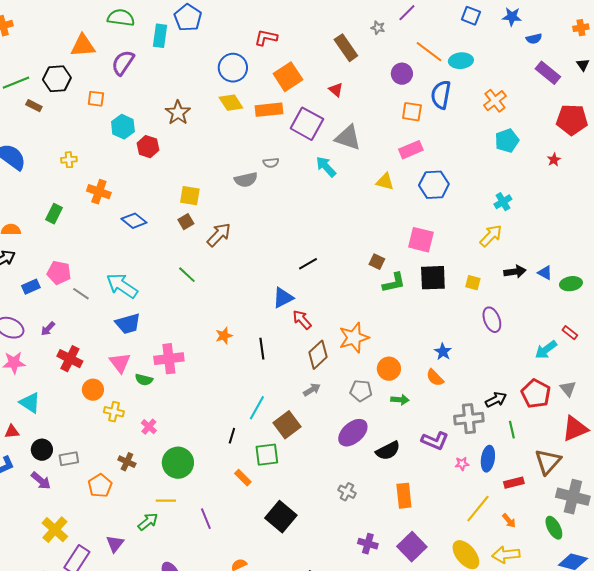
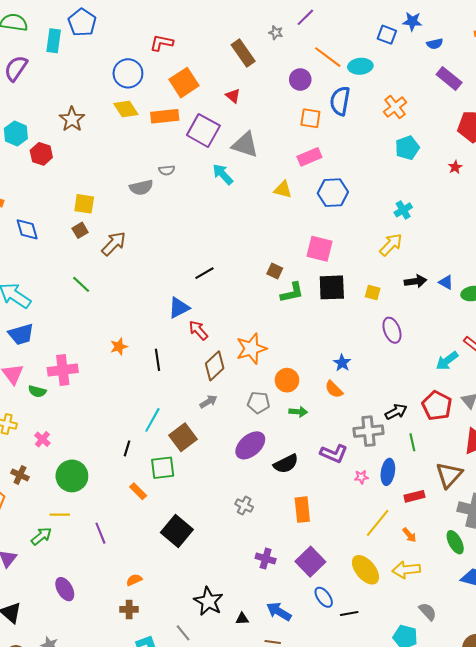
blue square: (471, 16) -> (387, 35), moved
blue diamond: (134, 221) -> (27, 229), turned 35

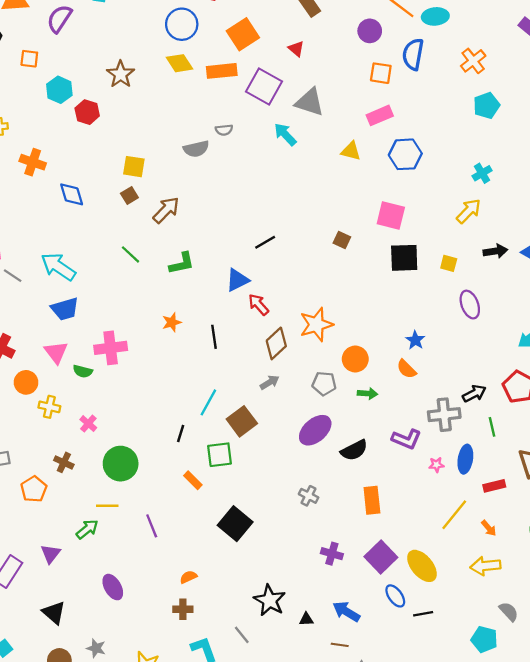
green L-shape: (292, 293) -> (182, 263), moved
yellow ellipse: (365, 570) -> (422, 566), moved

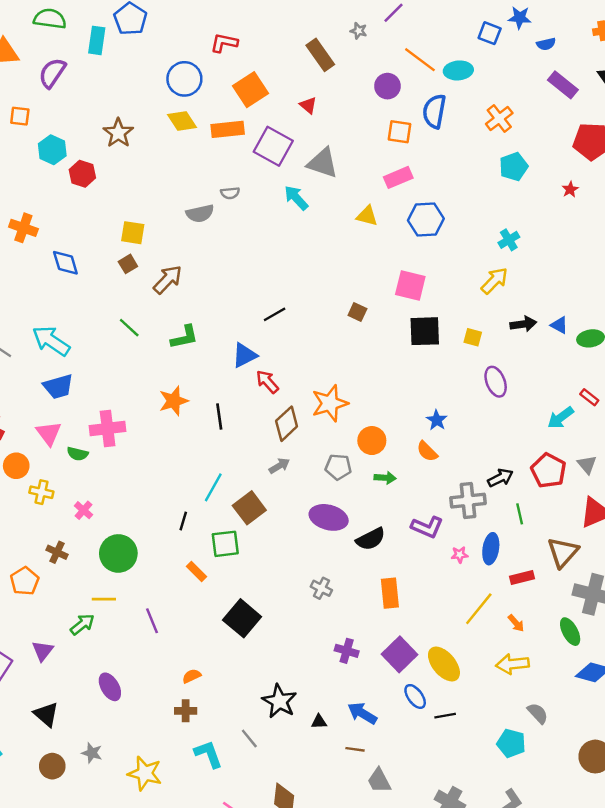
orange star: (172, 322) -> (174, 401), size x1.4
purple ellipse: (315, 430) -> (329, 517), turned 56

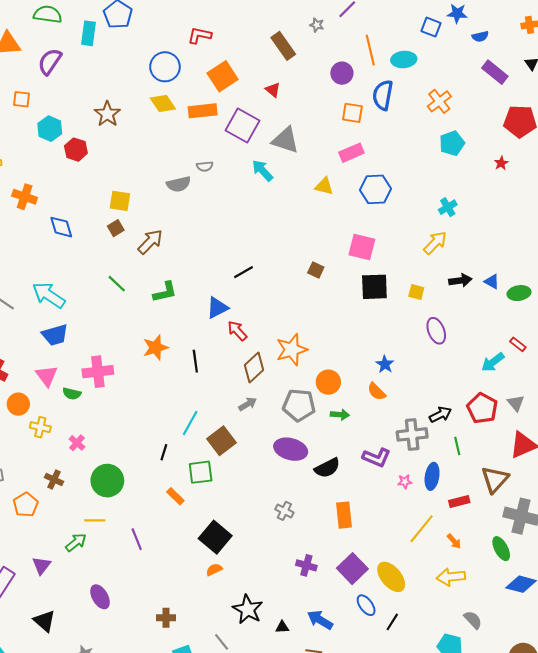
orange line: (420, 60) -> (370, 50), turned 40
gray pentagon: (338, 467) -> (299, 405), size x1.4
orange semicircle: (192, 676) -> (214, 570), moved
black line: (445, 716) -> (392, 622), turned -48

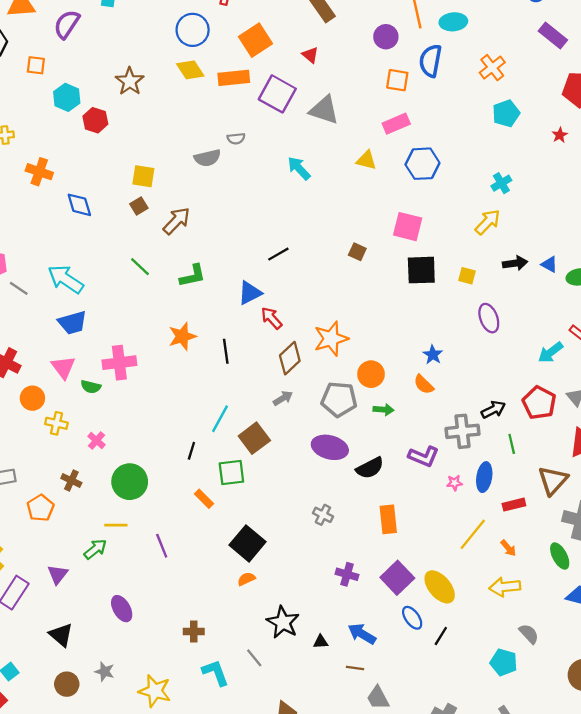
cyan arrow: (262, 171) -> (299, 168), moved

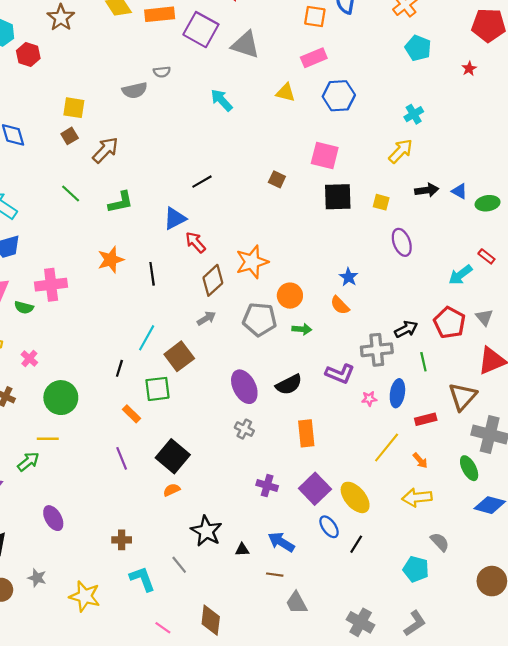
cyan pentagon: (506, 113) -> (418, 48), turned -30
purple ellipse: (330, 447) -> (244, 387), moved, turned 48
purple line: (162, 546) -> (122, 458), moved

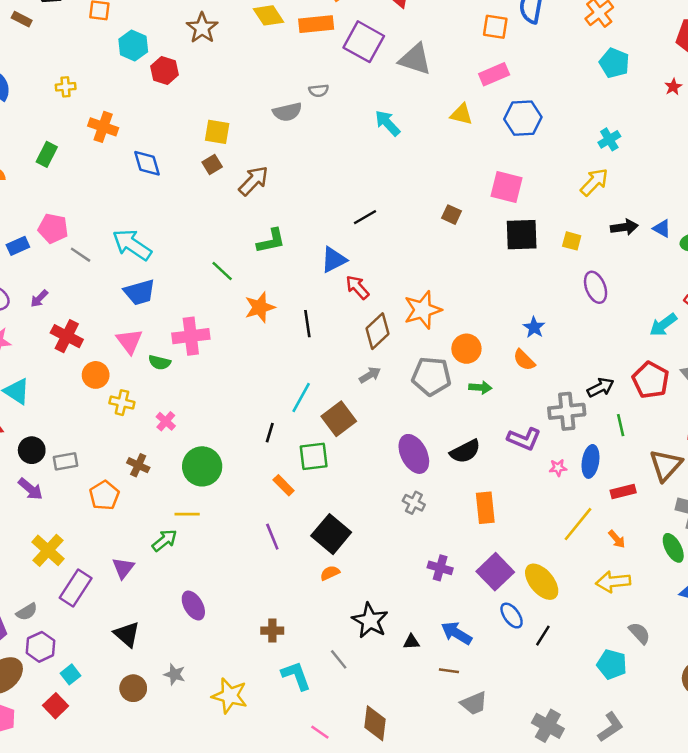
green line: (71, 193) -> (222, 271), moved
gray trapezoid: (296, 603) -> (474, 703), turned -85

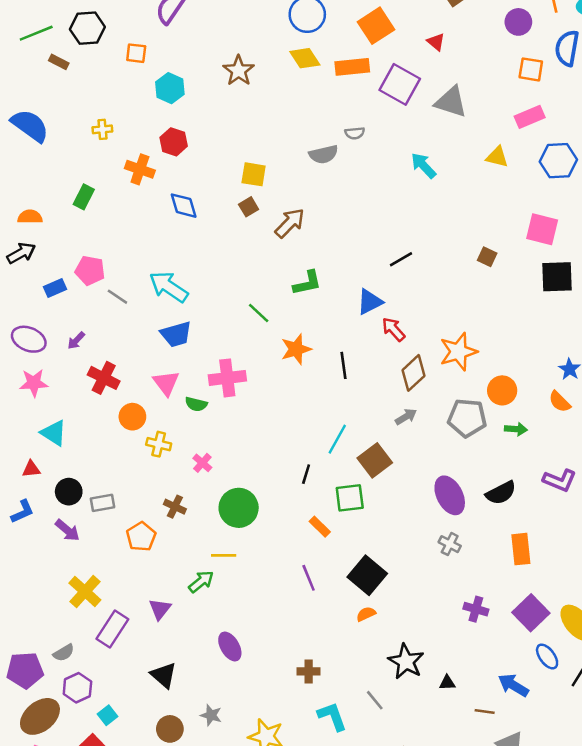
red hexagon: (165, 71) -> (174, 142), moved
blue arrow: (456, 633) -> (513, 685), moved

